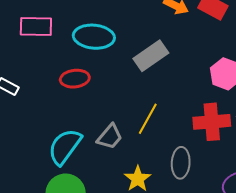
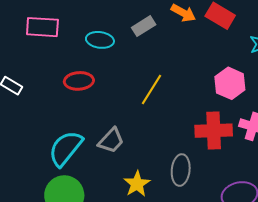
cyan ellipse: (94, 37) -> (100, 40), size x0.7
gray rectangle: (151, 56) -> (144, 26), moved, size x0.7
yellow line: (148, 119) -> (152, 89), moved

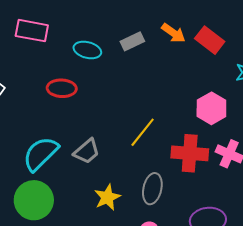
yellow line: (152, 89) -> (143, 132), moved

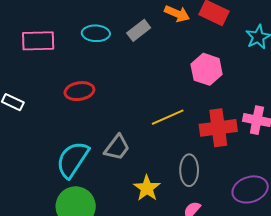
cyan ellipse: (87, 50) -> (96, 33), moved
pink hexagon: (211, 108) -> (207, 69), moved
yellow line: (143, 132) -> (168, 117), turned 40

